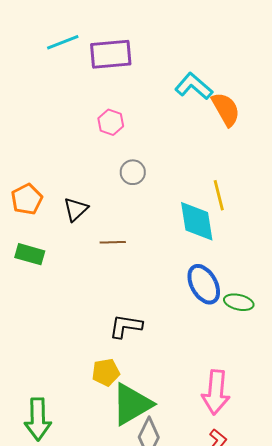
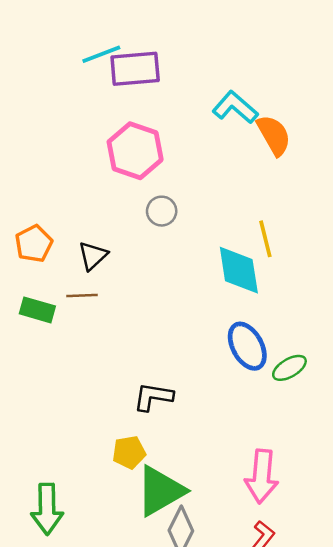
cyan line: (63, 42) -> (101, 54), moved
pink hexagon: (111, 122) -> (135, 151), size x1.8
brown line: (113, 242) -> (82, 295), moved
green ellipse: (239, 302) -> (289, 368), turned -44

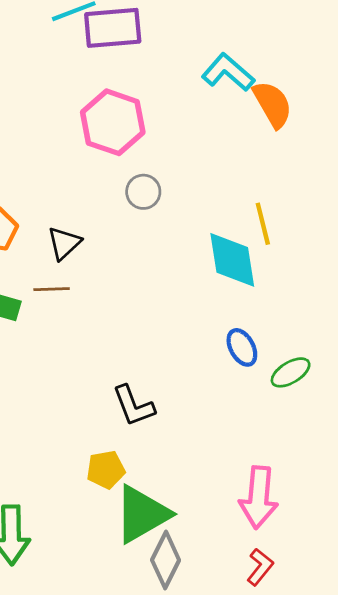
blue ellipse: (247, 346) -> (242, 347), size x0.7
black L-shape: (153, 397) -> (134, 406), turned -120

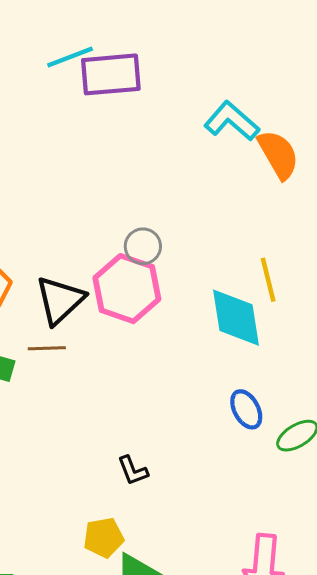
pink hexagon: (113, 122) -> (127, 289), moved
black triangle: (64, 243) -> (60, 300), size x1.4
black L-shape: (134, 406) -> (133, 471), size x0.7

